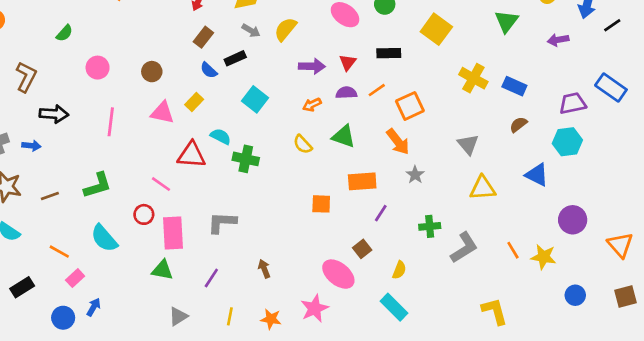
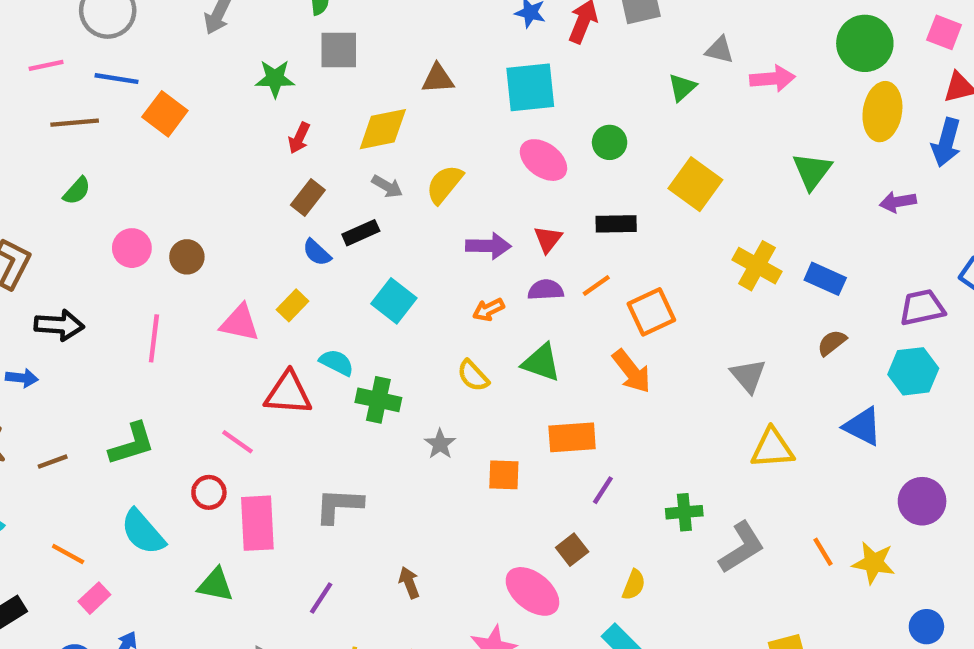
brown circle: (152, 72) -> (187, 257), moved
gray star: (415, 175) -> (440, 444), moved
green triangle: (162, 270) -> (216, 585), moved

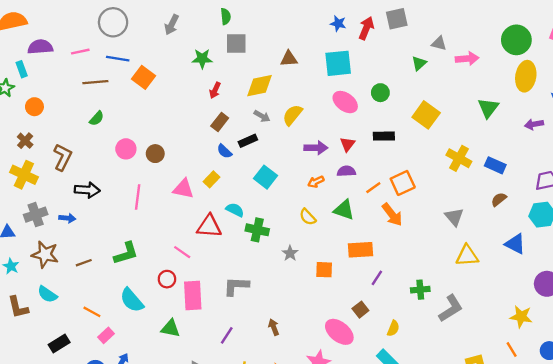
orange line: (596, 285) -> (373, 188), moved
orange line: (823, 552) -> (512, 349), moved

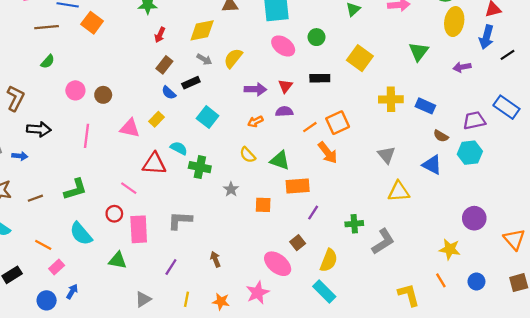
yellow cross: (459, 158) -> (391, 99), turned -30
brown semicircle: (499, 199) -> (441, 136), moved, turned -112
green triangle: (344, 210) -> (280, 160), moved
blue triangle: (515, 244) -> (432, 165), moved
yellow semicircle: (393, 328) -> (329, 260), size x1.5

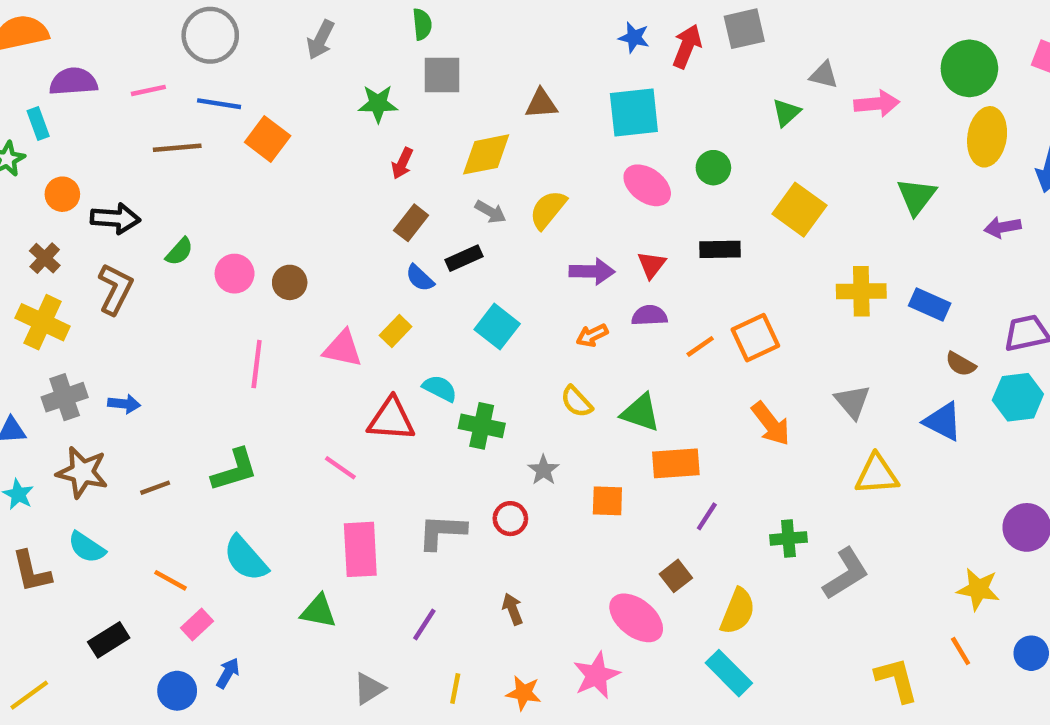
green semicircle: (48, 62) -> (179, 252), moved
black arrow: (39, 129) -> (115, 218), moved
orange arrow: (328, 153) -> (771, 424), moved
red circle: (114, 214) -> (510, 519), moved

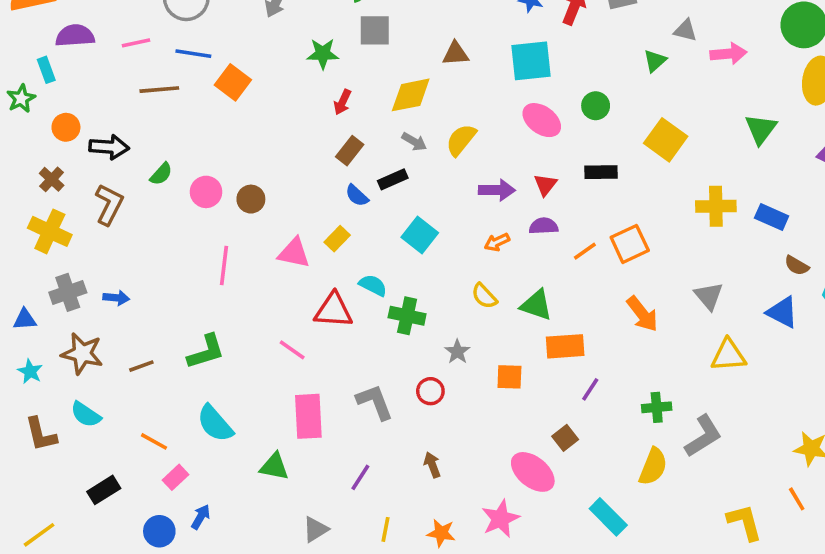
gray L-shape: (442, 532) -> (375, 402), turned 66
yellow semicircle: (738, 611) -> (653, 467), moved

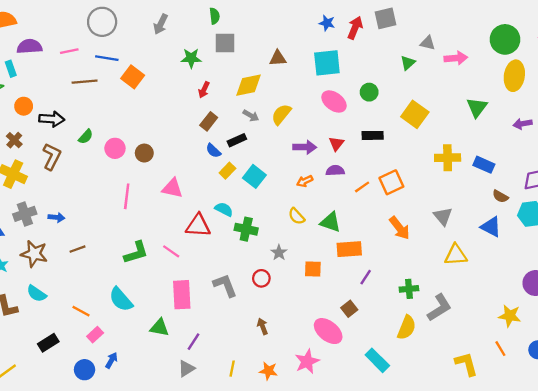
yellow rectangle: (337, 239) -> (227, 171), moved
green L-shape: (206, 352) -> (136, 253), moved
brown line: (141, 366) -> (77, 249), moved
purple line: (360, 477) -> (193, 342), moved

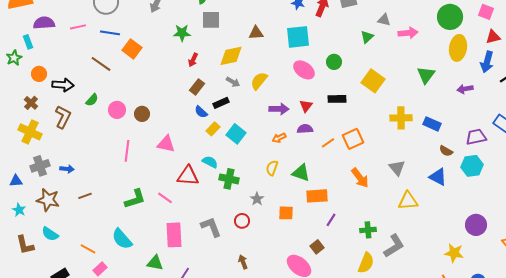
brown line: (85, 82) -> (101, 64), moved, turned 40
yellow semicircle: (297, 216) -> (272, 168), turned 63

